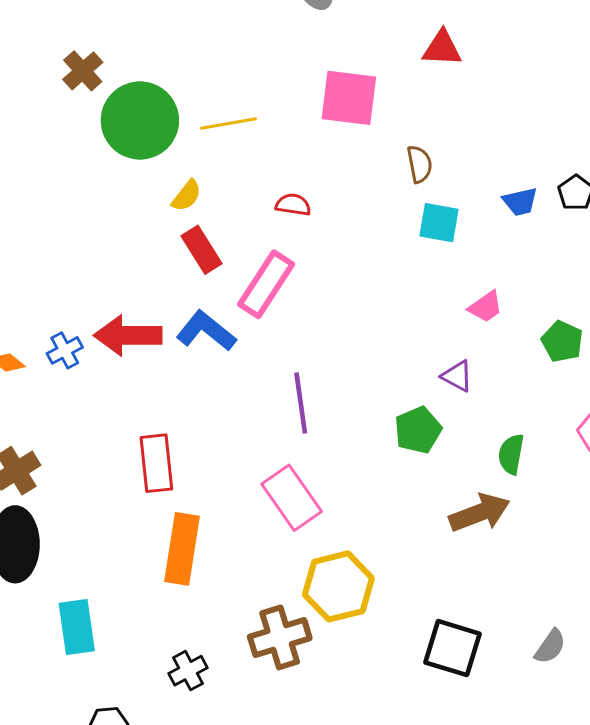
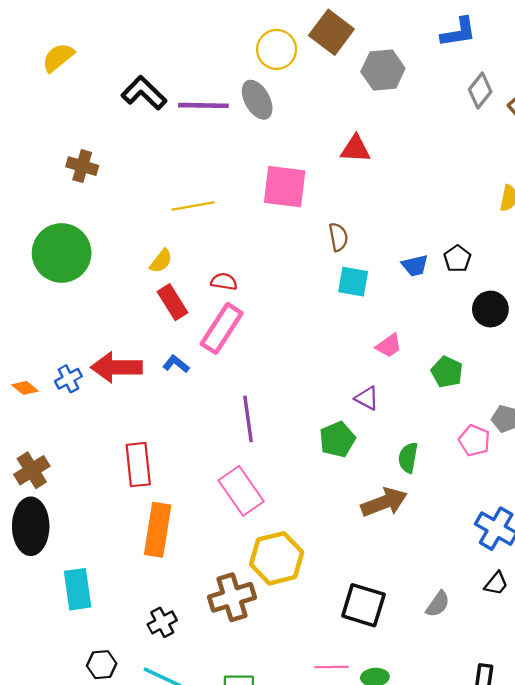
brown cross: (83, 71) -> (82, 166), turned -32
green circle: (140, 120) -> (62, 253), moved
red semicircle: (293, 205) -> (224, 282), moved
blue L-shape: (206, 331) -> (176, 364), size x0.6

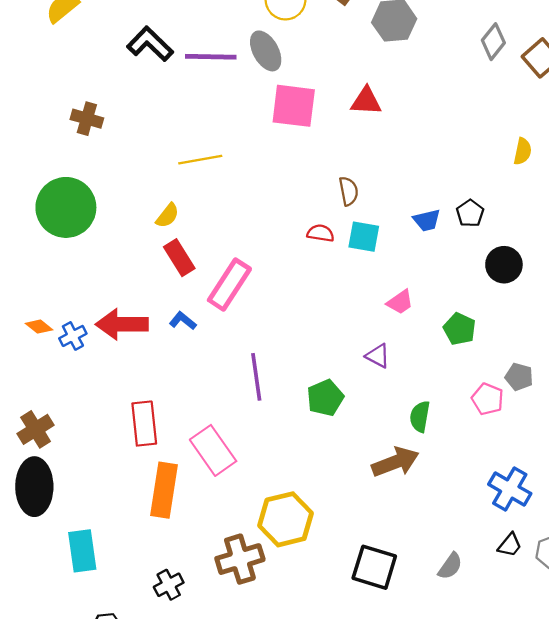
pink square: (285, 187) -> (294, 106), moved
red semicircle: (224, 282) -> (321, 233), moved
orange diamond: (25, 388) -> (39, 327), moved
green pentagon: (337, 439) -> (325, 398), moved
pink rectangle: (241, 491) -> (213, 450), moved

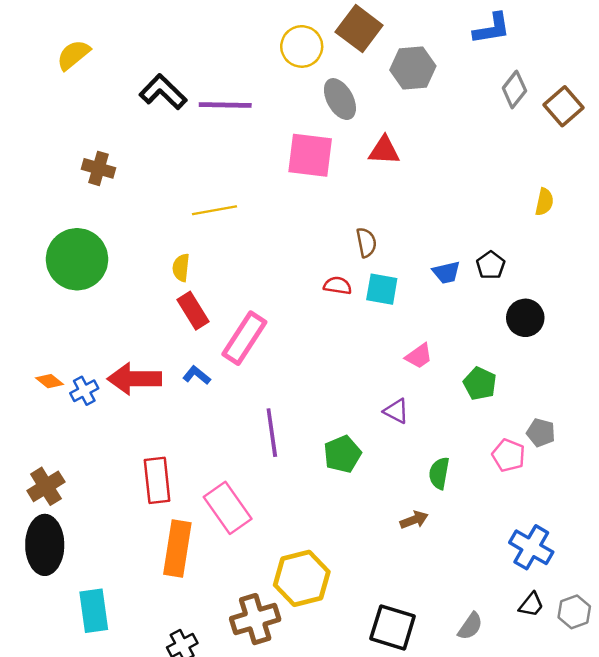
gray ellipse: (266, 51) -> (340, 99), moved
yellow semicircle: (168, 216) -> (181, 268), turned 148
brown arrow: (395, 462) -> (414, 520), size x0.6

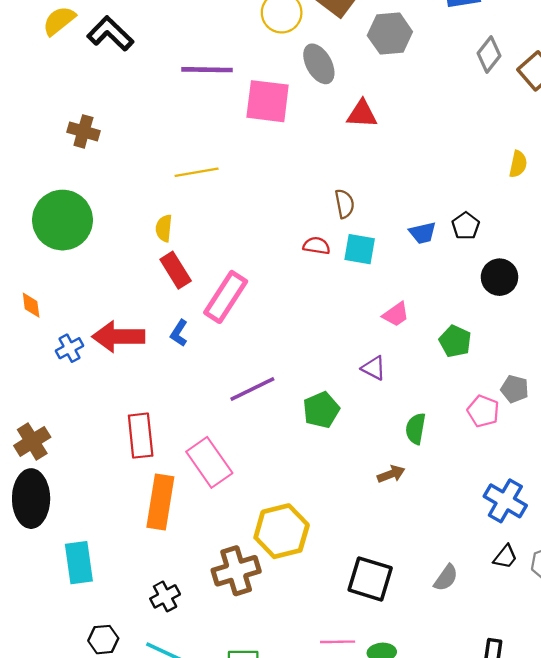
black L-shape: (163, 92) -> (110, 34), moved
pink square: (310, 155) -> (268, 101), moved
blue L-shape: (197, 375) -> (179, 333), turned -96
orange diamond: (50, 381) -> (31, 305), moved, turned 44
purple line: (272, 433) -> (252, 389), turned 72

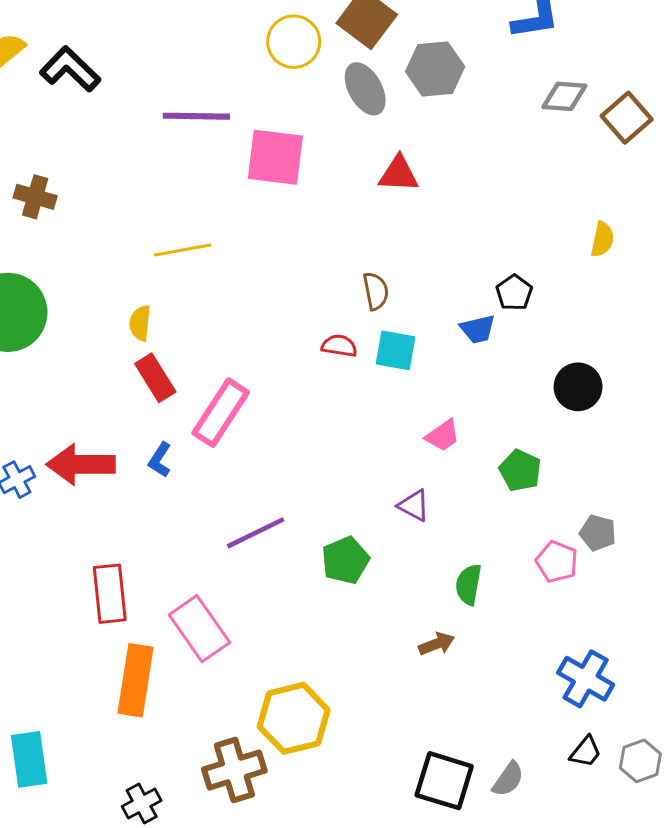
gray diamond: (489, 55) -> (564, 96), turned 56
gray ellipse: (319, 64) -> (365, 89), moved
black pentagon: (466, 226) -> (514, 293), moved
black square: (370, 579) -> (444, 781), moved

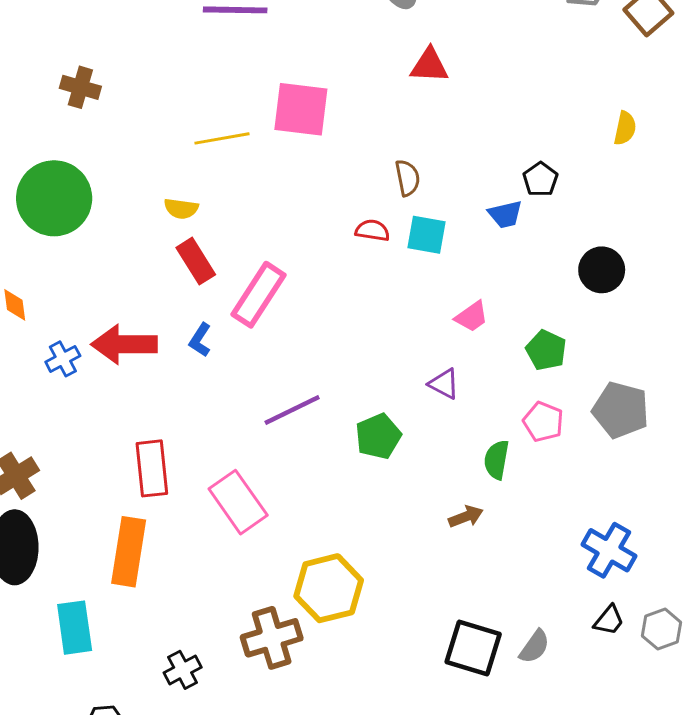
pink square: (275, 157) -> (301, 109), moved
yellow semicircle: (140, 323) -> (181, 209), turned -88
gray pentagon: (598, 533) -> (621, 410), size x1.6
pink pentagon: (557, 562) -> (543, 422), moved
orange rectangle: (136, 680) -> (129, 552), moved

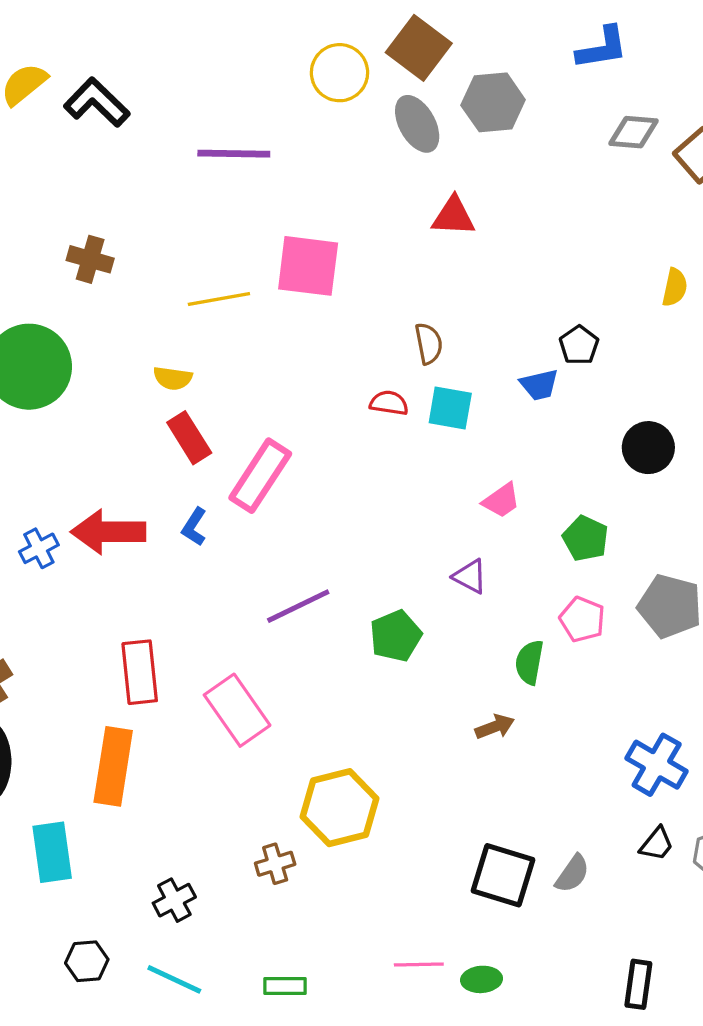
brown cross: (80, 87) -> (90, 259), moved
brown cross: (272, 638) -> (275, 864), size x0.6

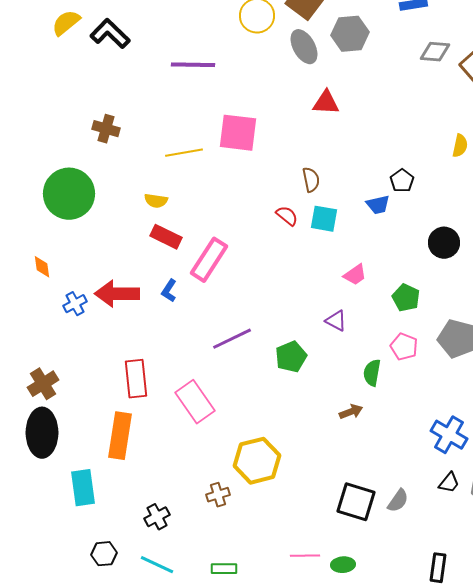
red semicircle: (389, 403) -> (287, 216), turned 30
red rectangle: (189, 438) -> (166, 237), turned -32

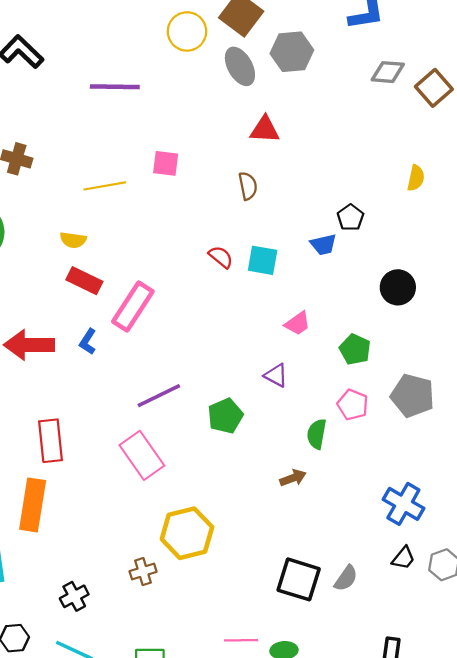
pink square: (238, 133) -> (166, 163), size x0.6
brown semicircle: (311, 180) -> (248, 186), moved
pink rectangle: (195, 402) -> (142, 455), moved

